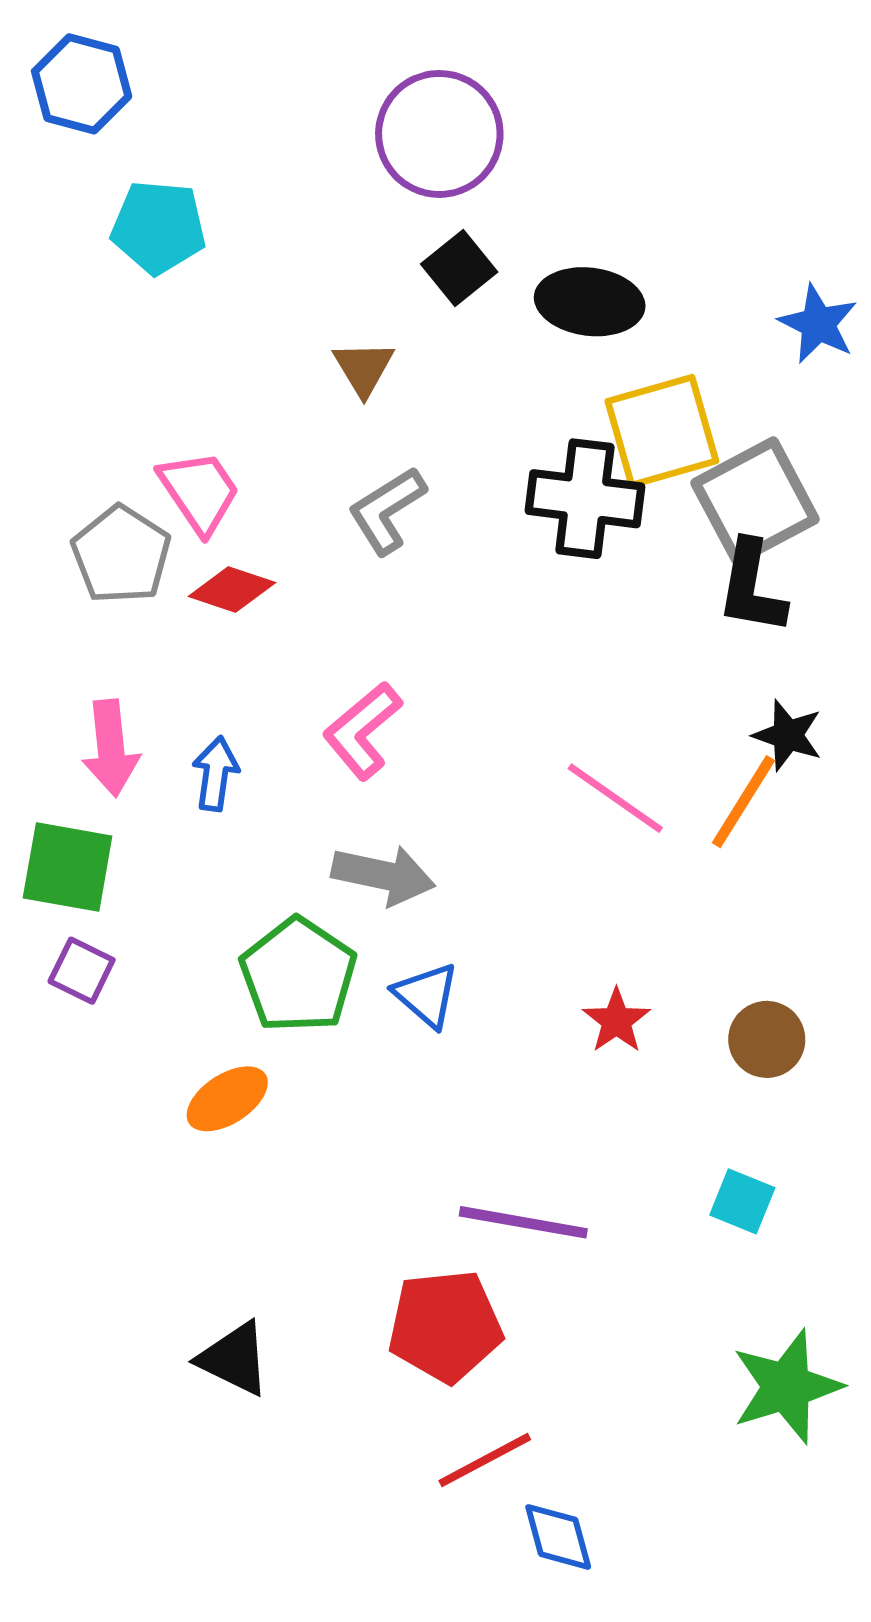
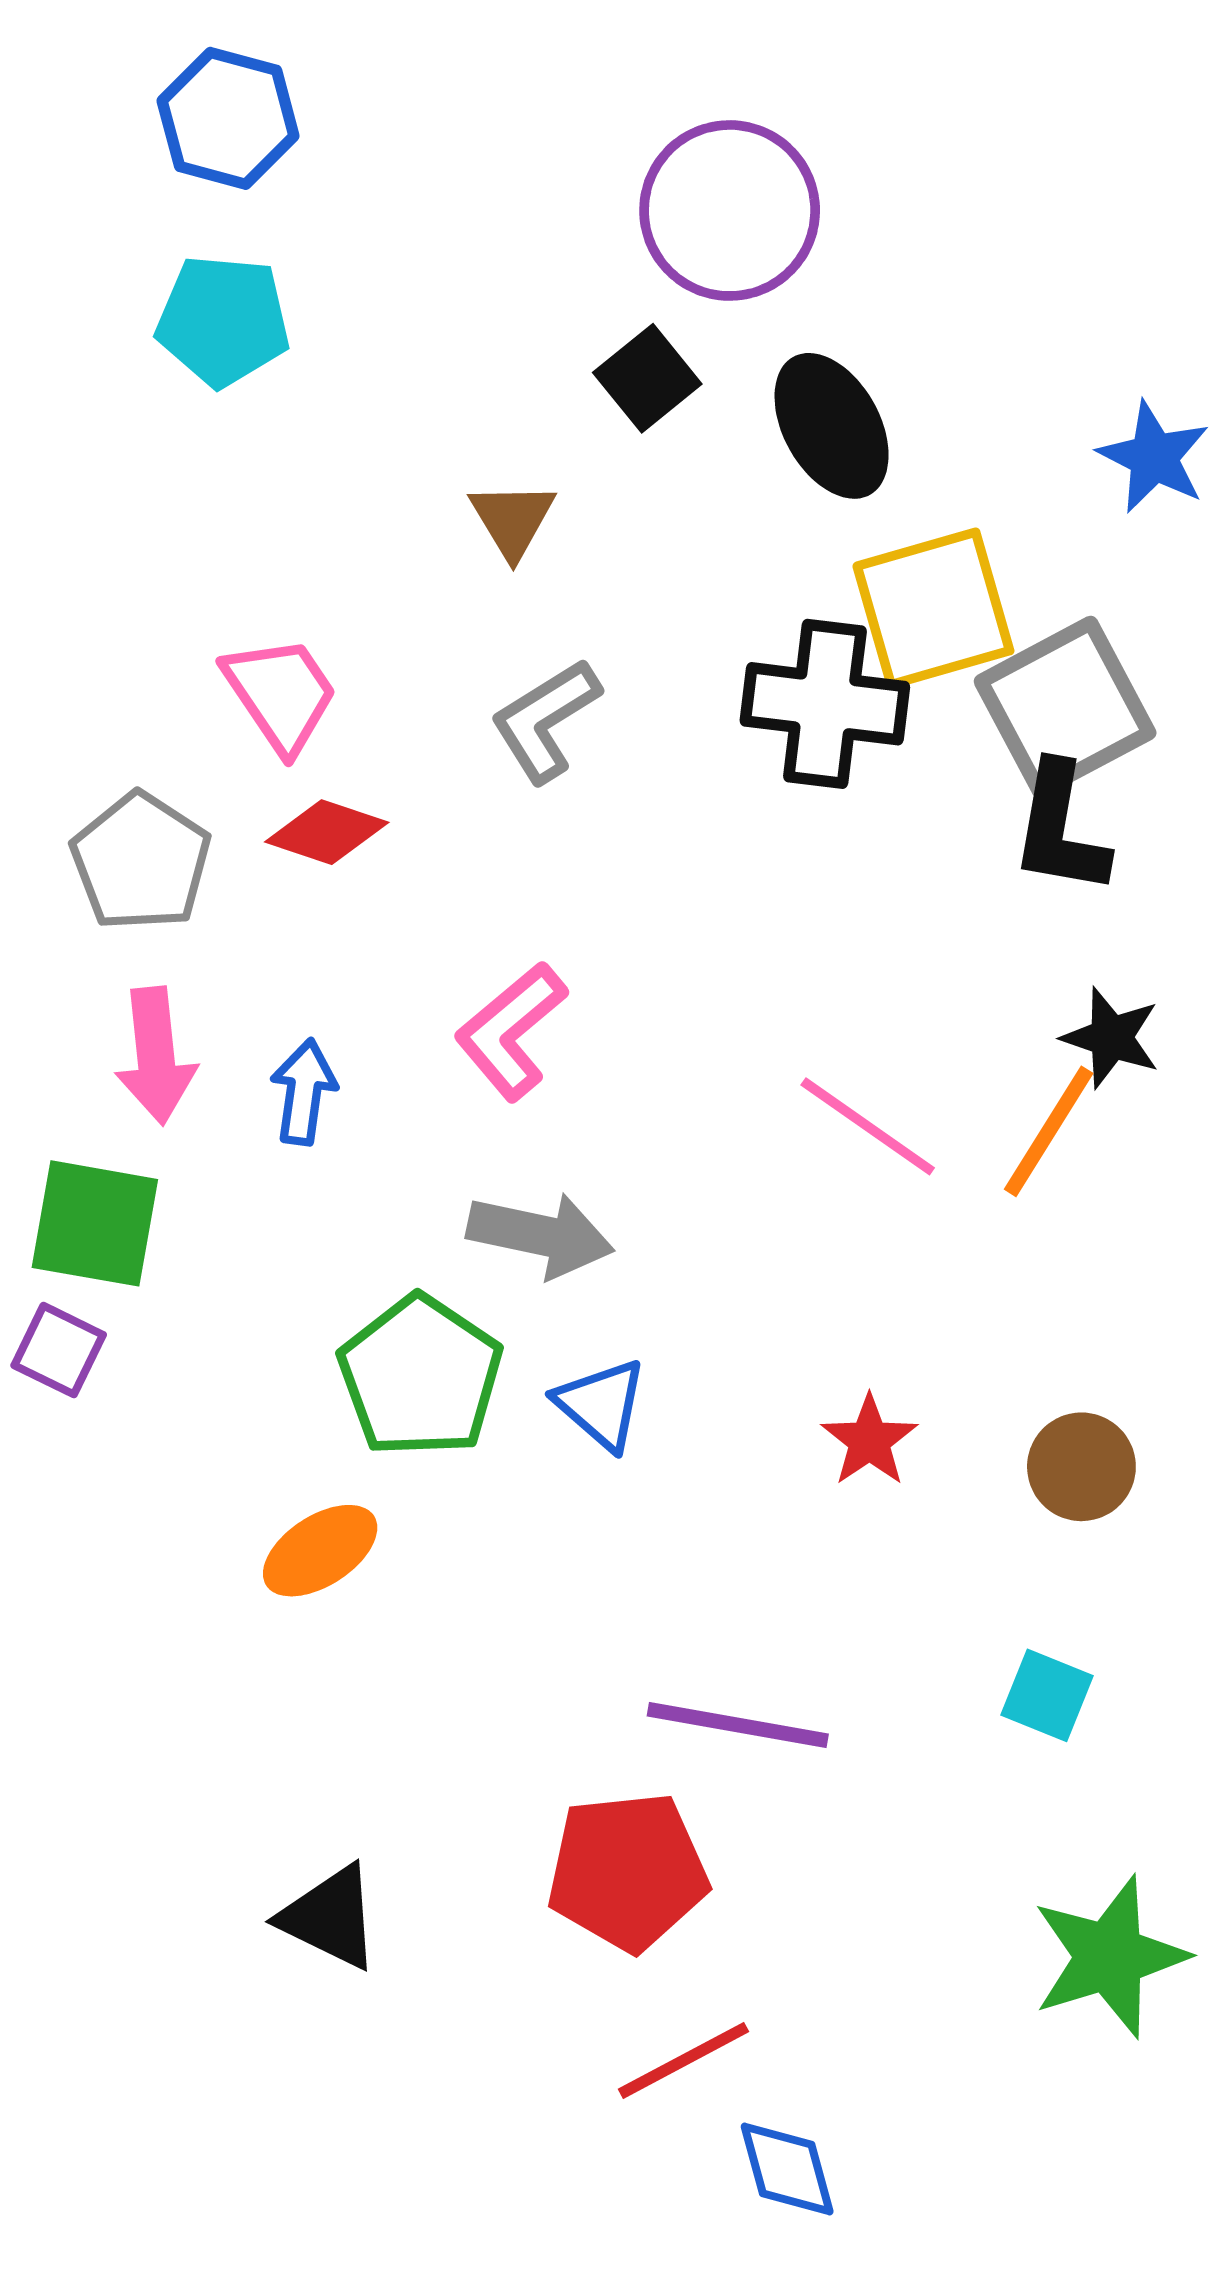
blue hexagon: (82, 84) -> (228, 118), moved
purple circle: (439, 134) -> (730, 210), moved
black ellipse: (590, 302) -> (832, 426), turned 54
gray pentagon: (121, 555) -> (141, 862), moved
purple square: (82, 971) -> (59, 1350), moved

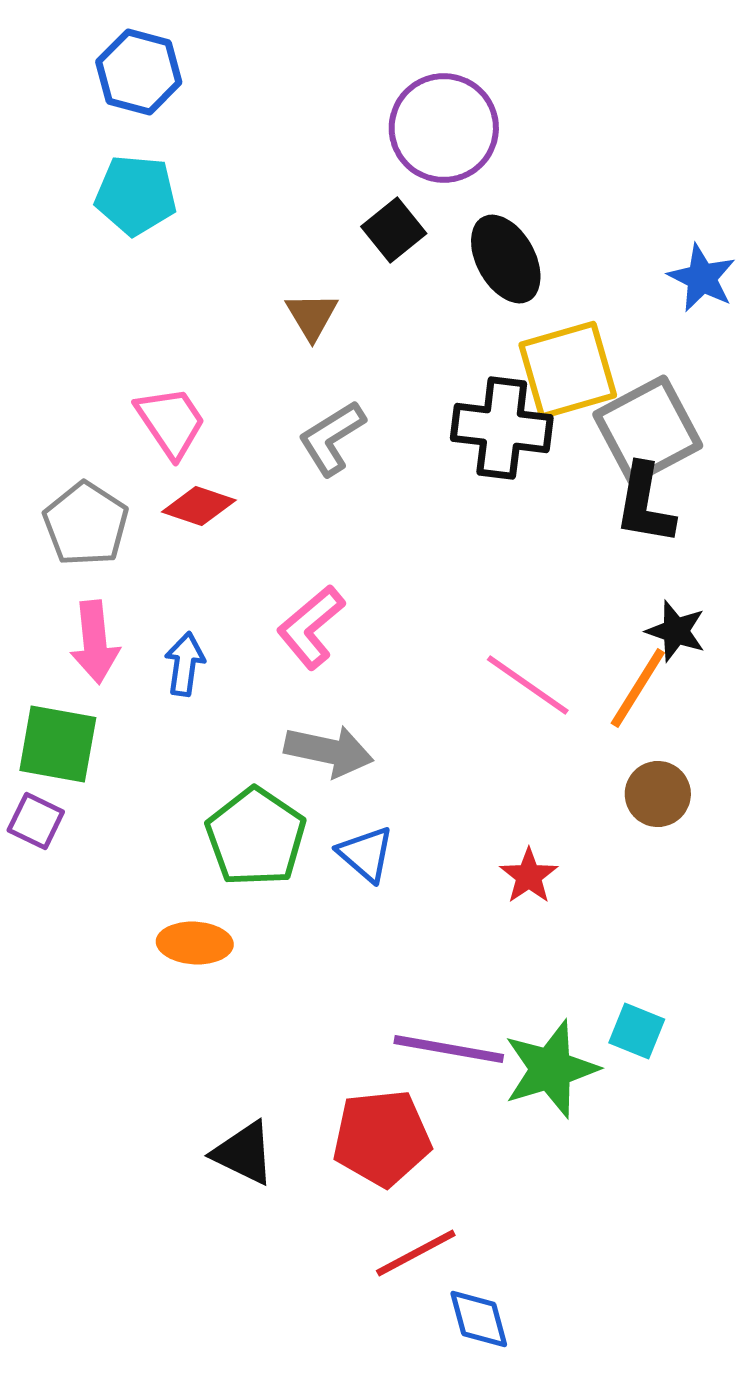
brown circle: (1081, 1467) -> (658, 794), moved
orange ellipse: (320, 1551) -> (195, 943), turned 36
black triangle: (330, 1917) -> (244, 1153), moved
green star: (1109, 1957) -> (551, 1069), moved

